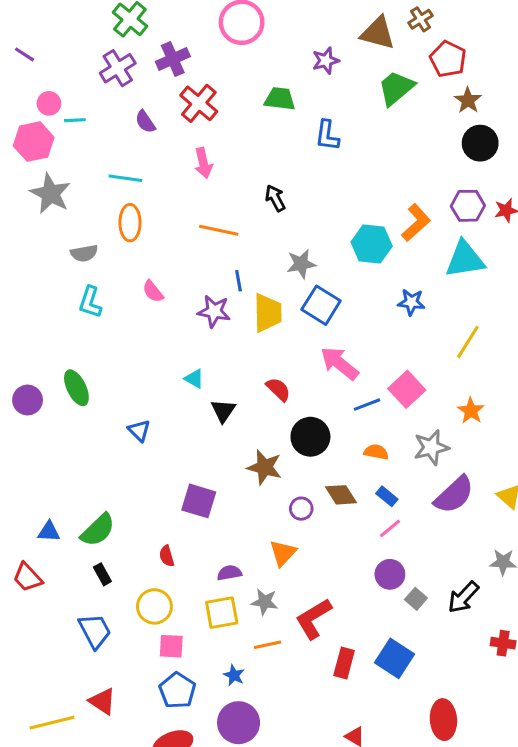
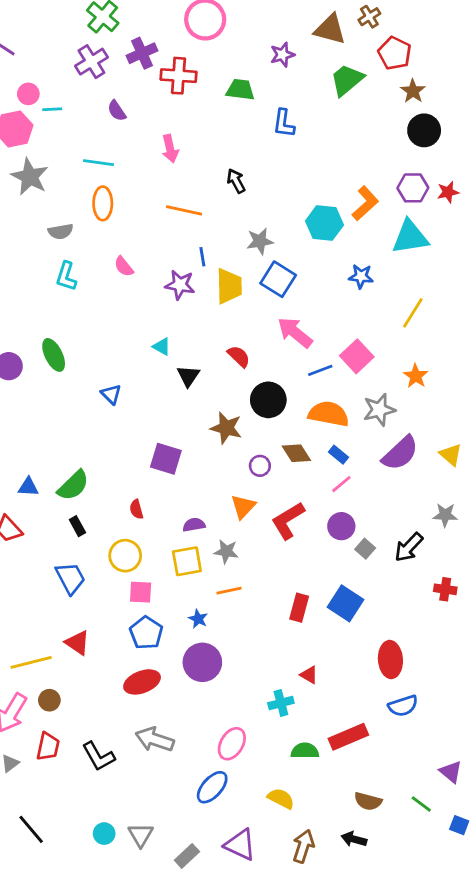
red cross: (199, 103) -> (178, 76), moved, turned -36
orange semicircle: (376, 452) -> (329, 414), size x1.8
red L-shape: (313, 619) -> (288, 521), moved

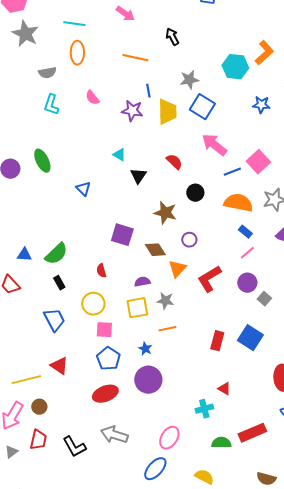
pink arrow: (170, 149) -> (125, 14), turned -42
black circle: (268, 400) -> (195, 193), size x0.7
brown diamond: (296, 453) -> (155, 250), moved

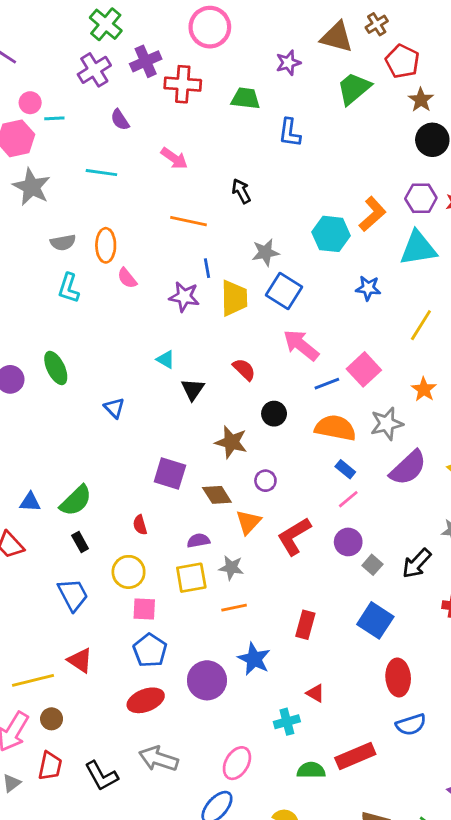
orange ellipse: (77, 53) -> (106, 245), moved
blue square: (250, 338) -> (375, 620), moved
blue star: (145, 349) -> (254, 659), moved, size x1.6

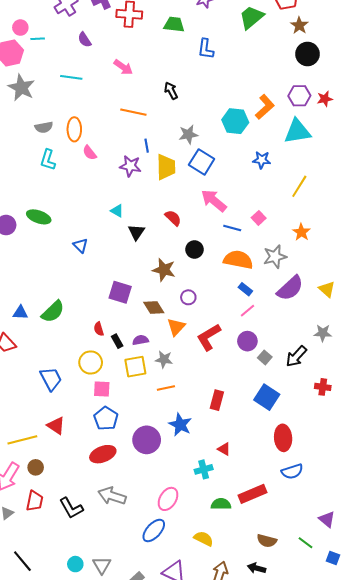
green ellipse: (56, 368) -> (39, 217), turned -45
pink square: (364, 369) -> (259, 218), size x0.6
blue line: (327, 384) -> (232, 228), turned 36
black rectangle: (80, 542) -> (117, 341), moved

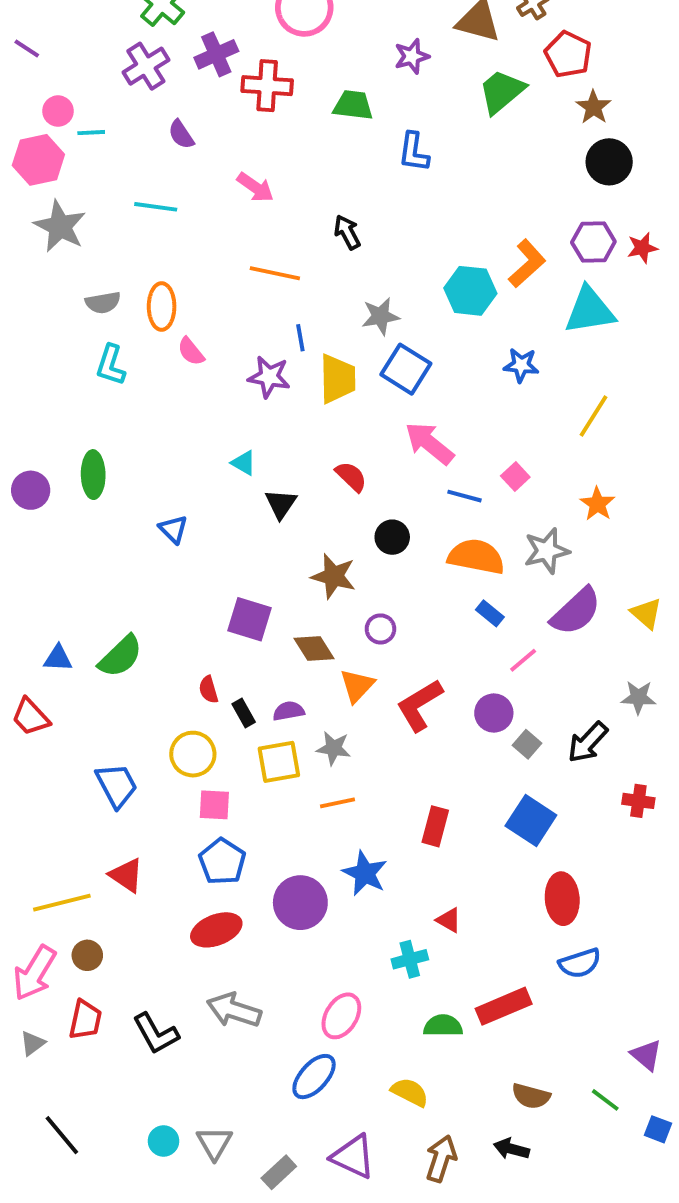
green ellipse: (39, 217) -> (93, 475), turned 70
pink line: (247, 311) -> (523, 660), moved

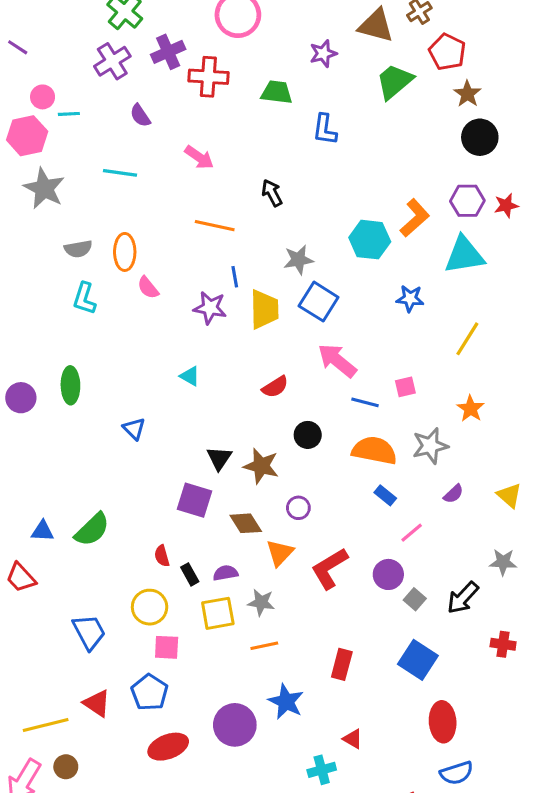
red semicircle: (351, 477) -> (275, 387), turned 104
pink square: (515, 477) -> (405, 387), turned 30
black triangle: (281, 504) -> (219, 458), moved
purple semicircle: (576, 611) -> (453, 494), size x0.5
blue pentagon: (222, 862) -> (150, 692), moved

